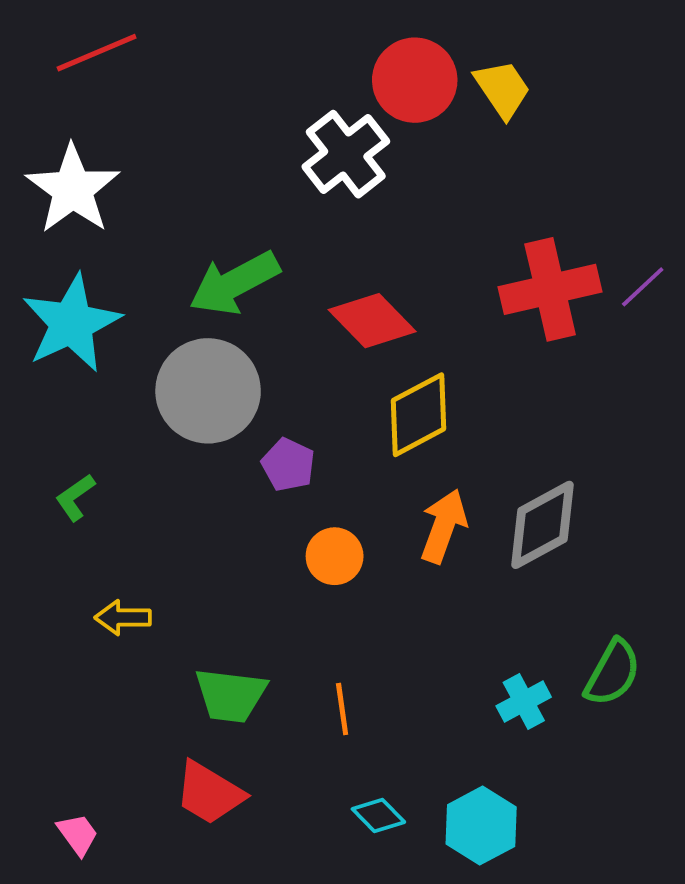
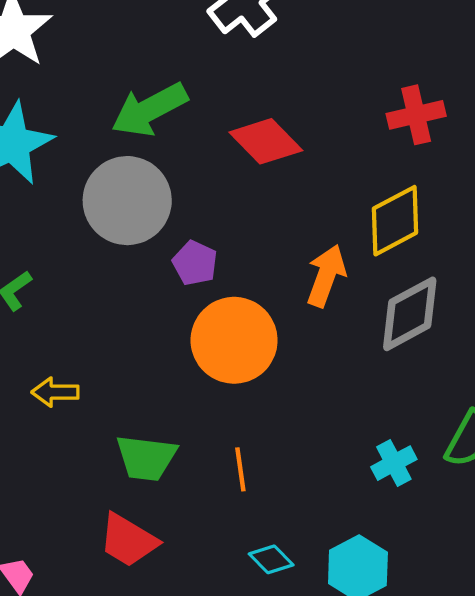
red cross: (550, 289) -> (416, 115), size x0.7
yellow diamond: (418, 415) -> (395, 221), moved
orange arrow: (444, 526) -> (326, 276), moved
orange circle: (335, 556) -> (234, 340), size x1.8

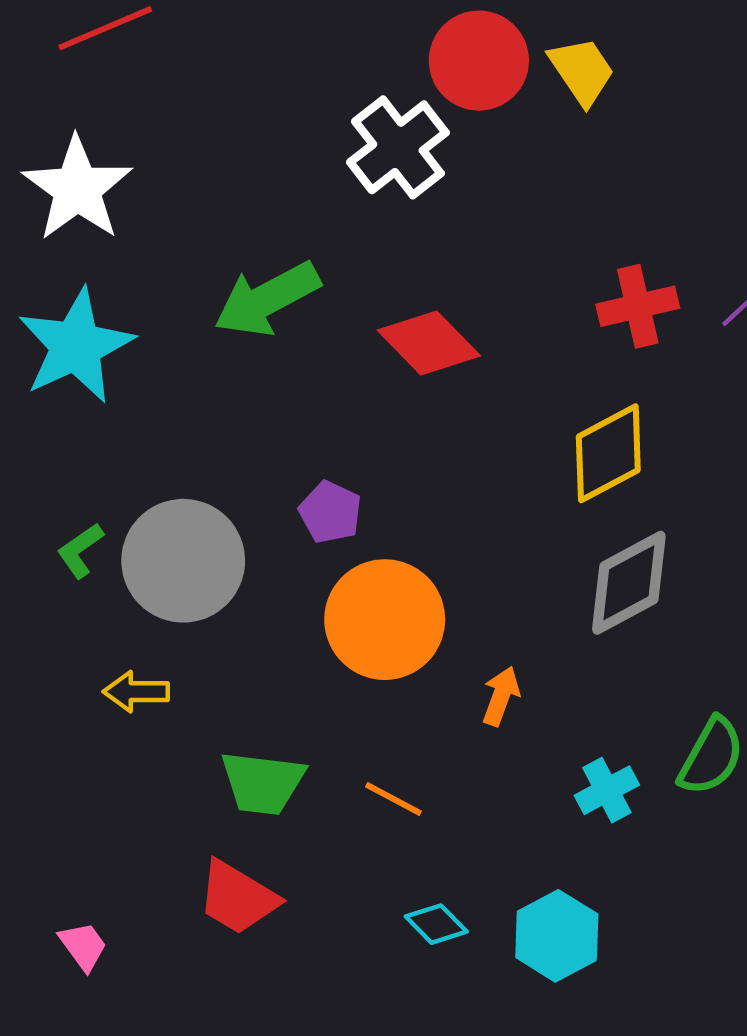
gray circle: (127, 201) -> (183, 561), moved
orange arrow: (326, 276) -> (501, 696), moved, size x0.7
orange line: (240, 469) -> (394, 799), turned -54

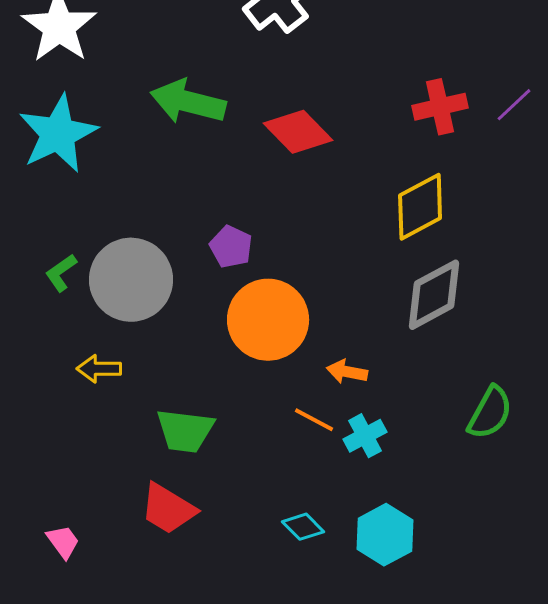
green arrow: (267, 299) -> (188, 102), turned 42
orange arrow: (501, 696) -> (347, 372), turned -99
cyan cross: (607, 790) -> (365, 436), moved
orange line: (394, 799) -> (314, 420), moved

